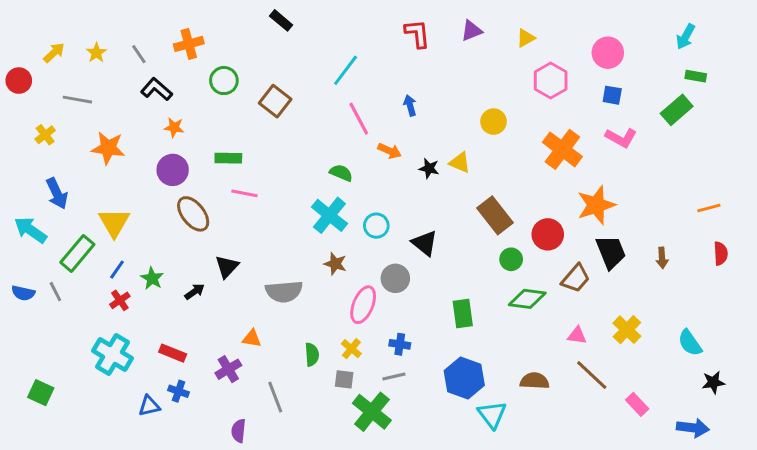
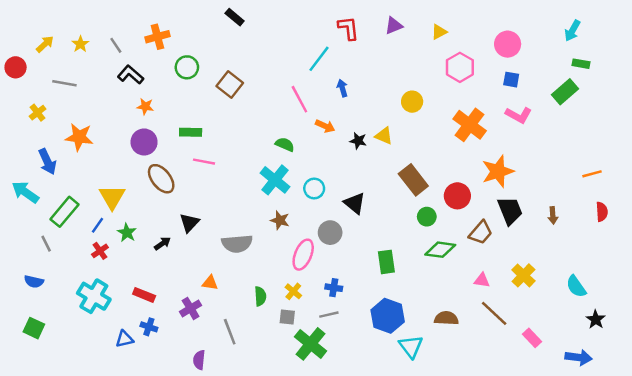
cyan line: (346, 70) -> (319, 59), moved
orange star: (108, 148) -> (79, 137), moved
yellow triangle: (114, 223) -> (112, 197), moved
blue semicircle: (23, 293) -> (34, 282), moved
black star: (713, 382) -> (596, 319), turned -30

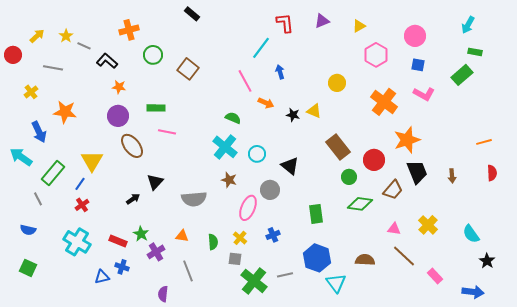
gray line: (116, 45) -> (84, 46), moved, turned -32
green star: (127, 233) -> (141, 234), moved
orange triangle: (210, 283) -> (182, 236), moved
blue cross: (334, 288) -> (273, 235), turned -32
gray line: (329, 315) -> (285, 275), moved

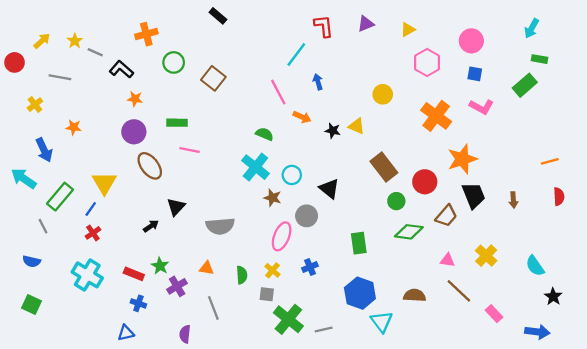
orange star: (65, 112) -> (74, 127), size x0.6
brown star: (229, 180) -> (272, 198), moved
gray line: (285, 275) -> (324, 330), moved
blue triangle: (102, 277) -> (126, 333), moved

